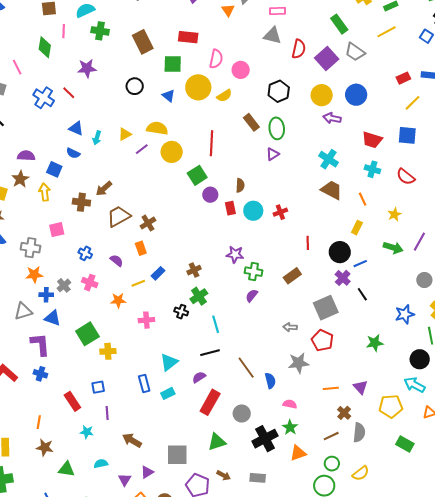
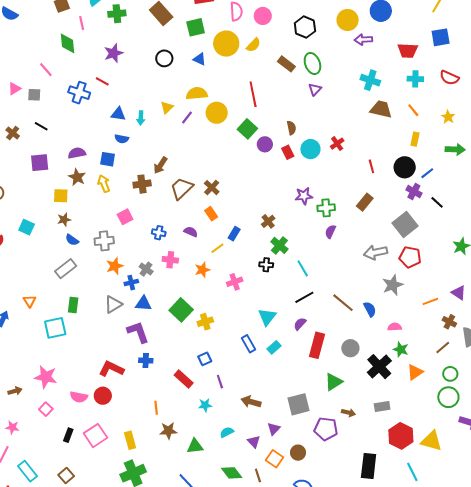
gray arrow: (290, 327) -> (376, 252), size x1.6

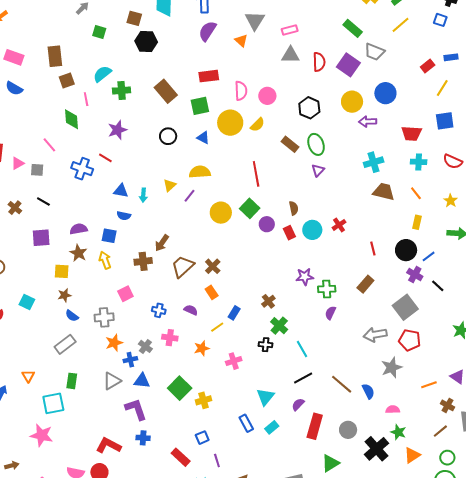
cyan cross: (370, 80) -> (374, 162), turned -36
yellow circle: (217, 113) -> (221, 213), moved
pink star: (46, 377) -> (42, 435), moved

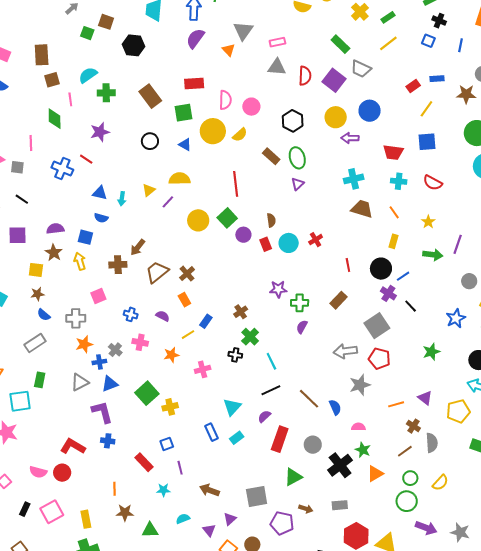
brown square: (134, 18) -> (106, 22), moved
pink line: (49, 145) -> (31, 143), turned 35
blue triangle: (142, 381) -> (110, 384), turned -30

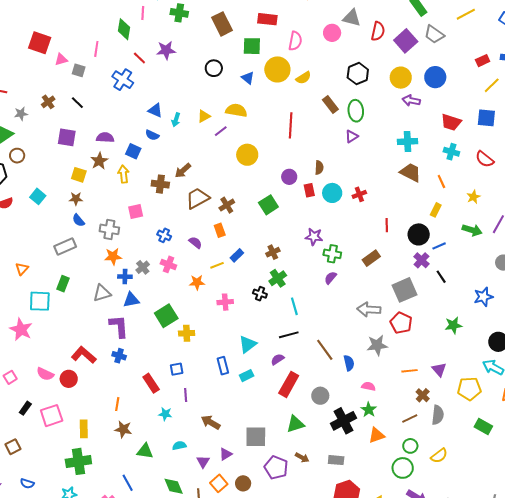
pink circle: (251, 107) -> (332, 33), moved
red line: (86, 159) -> (139, 58), moved
green square: (227, 218) -> (268, 205), moved

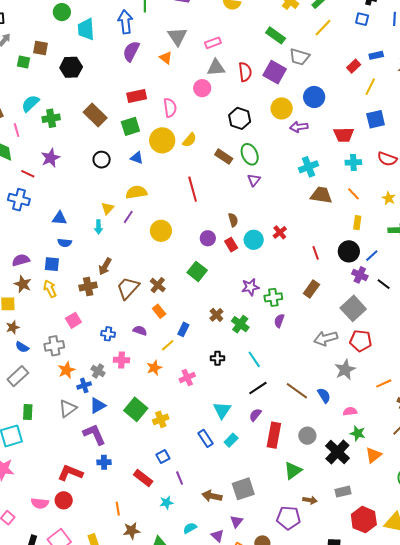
cyan arrow: (176, 120) -> (98, 227), moved
green cross: (278, 278) -> (240, 324), moved
gray square: (256, 437) -> (243, 489), moved

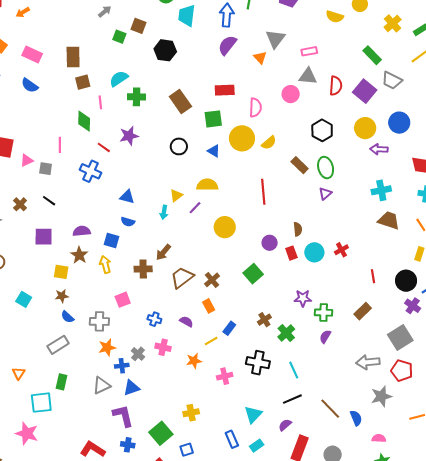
black cross: (218, 358) -> (258, 363), size x1.6
green square: (136, 409) -> (161, 433), moved

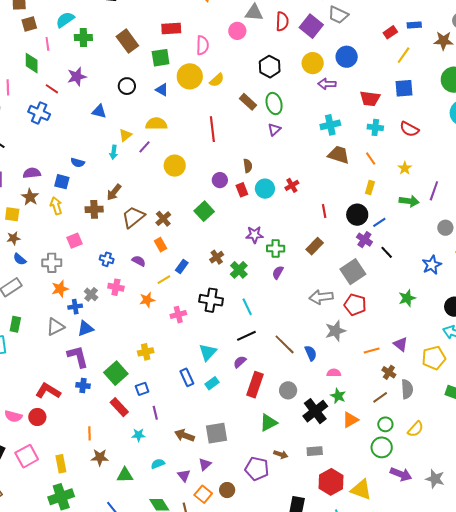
blue triangle: (127, 197) -> (99, 111), moved

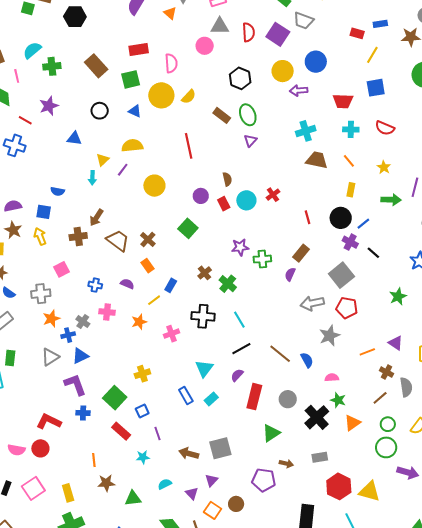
red rectangle: (390, 32) -> (357, 33), turned 56
brown trapezoid: (133, 217) -> (118, 241), turned 80
purple semicircle: (278, 272) -> (290, 274), moved

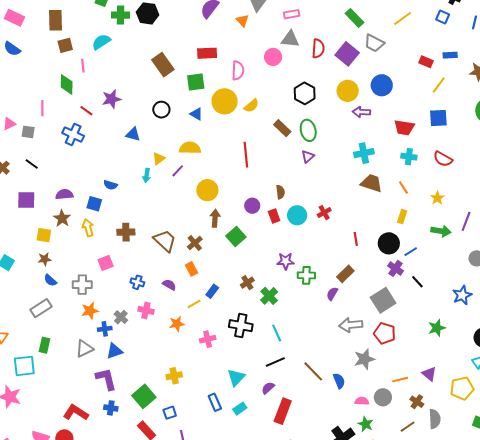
green cross: (52, 66) -> (121, 15), moved
brown arrow: (96, 218) -> (215, 218), moved, turned 144
gray circle: (288, 399) -> (383, 397), moved

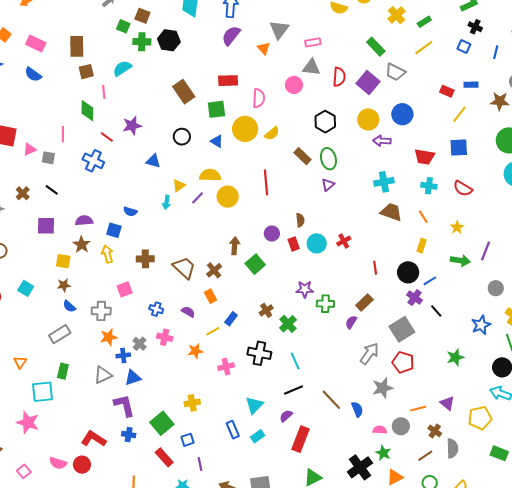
yellow circle: (207, 190) -> (228, 197), moved
gray arrow: (351, 325) -> (369, 354), turned 130

